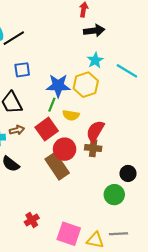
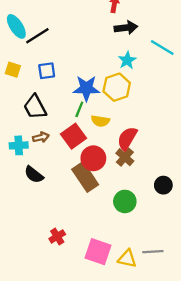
cyan line: (127, 71) -> (162, 47), moved
brown cross: (93, 148) -> (125, 157), turned 35
green circle: (114, 195) -> (125, 201), moved

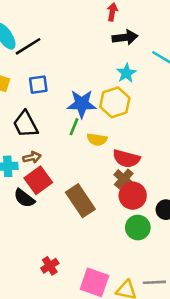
red square: (74, 136) -> (38, 180), moved
red semicircle: (127, 138) -> (126, 159), turned -105
red circle: (93, 158) -> (133, 196), moved
green circle: (125, 201) -> (138, 228), moved

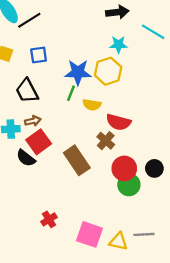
cyan star: (126, 73) -> (118, 45), turned 30
brown cross: (124, 179) -> (106, 141), moved
red circle: (133, 196) -> (124, 168), moved

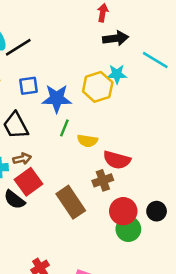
yellow hexagon: (108, 71) -> (98, 87), moved
blue star: (78, 72) -> (57, 98), moved
brown cross: (106, 141) -> (103, 180), turned 30

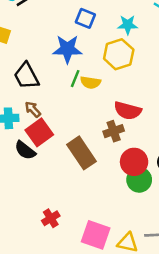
blue square: (29, 86) -> (85, 18), moved, turned 30
yellow hexagon: (98, 87) -> (119, 54), moved
yellow semicircle: (87, 141) -> (90, 82), moved
brown arrow: (22, 159) -> (33, 109), turned -120

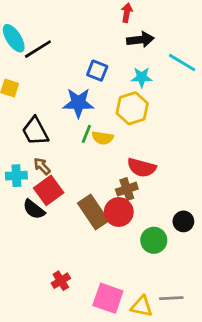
red circle: (134, 162) -> (119, 212), moved

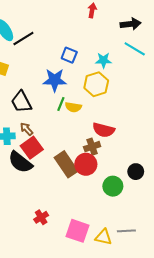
black arrow: (140, 40) -> (131, 24), moved
black semicircle: (34, 209) -> (20, 162), size x1.4

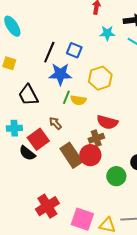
black line: (23, 38) -> (49, 52), moved, turned -35
cyan star: (104, 60) -> (107, 33), moved
brown arrow: (27, 129) -> (55, 123), moved
black semicircle: (20, 162) -> (27, 153), size x0.7
red cross: (41, 217) -> (47, 206), size x1.6

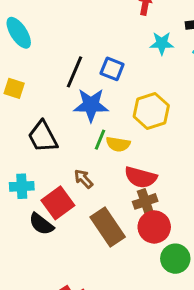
red semicircle: (107, 122) -> (141, 177), moved
red circle: (90, 155) -> (154, 227), moved

